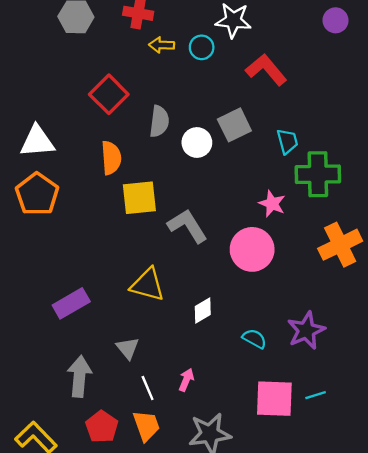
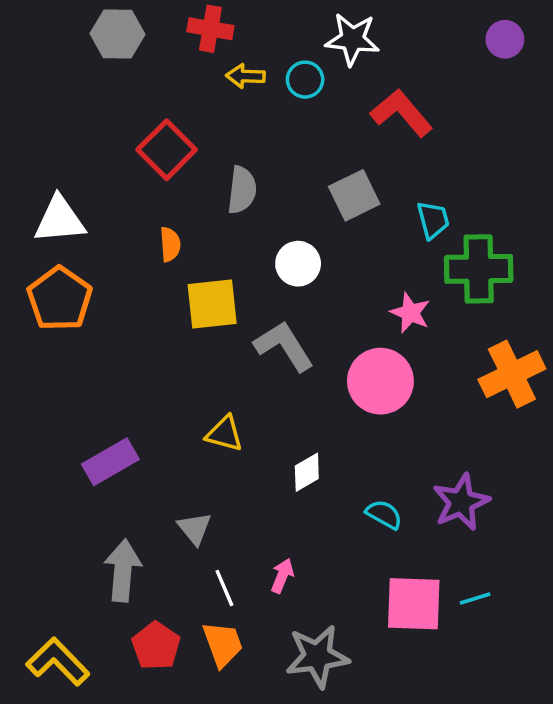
white circle: (197, 143) -> (298, 264), moved
orange semicircle: (111, 158) -> (170, 244), size x0.7
yellow triangle: (148, 285) -> (224, 434), size x0.7

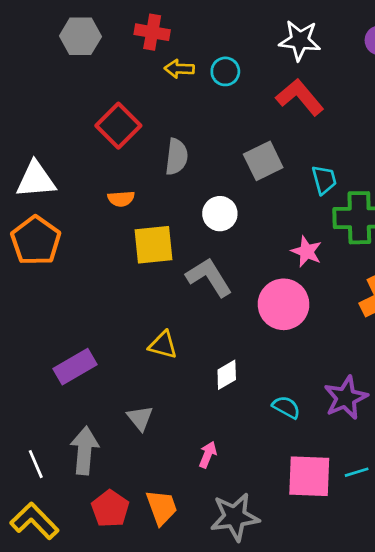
white star: (352, 39) -> (300, 40), moved
orange semicircle: (170, 244) -> (121, 199), turned 90
white line: (224, 588) -> (36, 464), moved

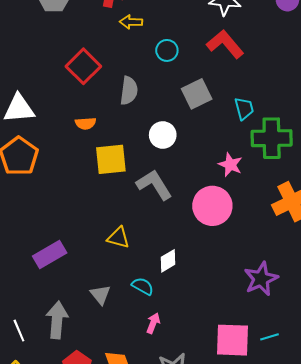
cyan circle: (225, 71) -> (167, 50), moved
cyan semicircle: (286, 407) -> (143, 286), moved

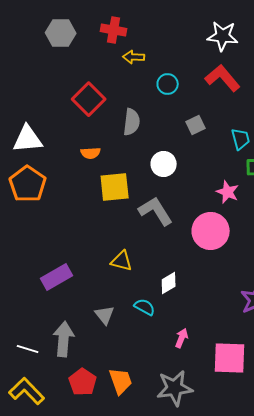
gray square: (197, 94) -> (196, 125), size x0.7
pink arrow: (153, 323) -> (182, 338), moved
white line: (19, 331) -> (28, 349), turned -50

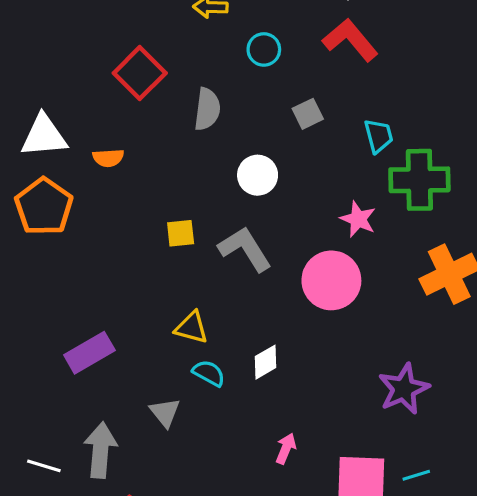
orange semicircle: (91, 153) -> (108, 158), moved
yellow square: (115, 187) -> (181, 233), moved, size x0.6
cyan semicircle: (145, 307) -> (209, 373), moved

